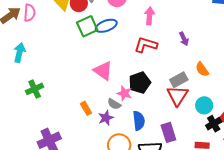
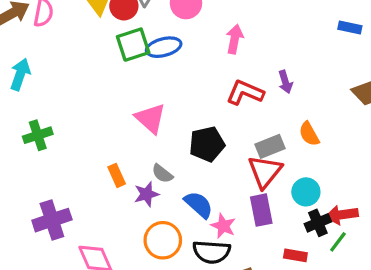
red L-shape: (146, 45) -> (245, 93), moved
pink star: (124, 93) -> (223, 226), moved
blue semicircle: (139, 121) -> (199, 205), turned -48
purple rectangle: (168, 132) -> (261, 210), moved

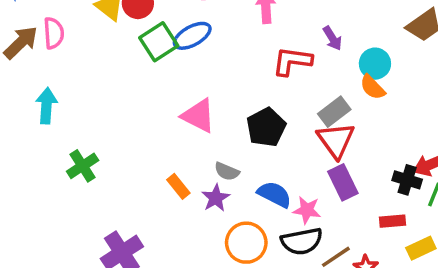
cyan circle: (306, 192) -> (375, 64), moved
black cross: (318, 223) -> (407, 180), turned -35

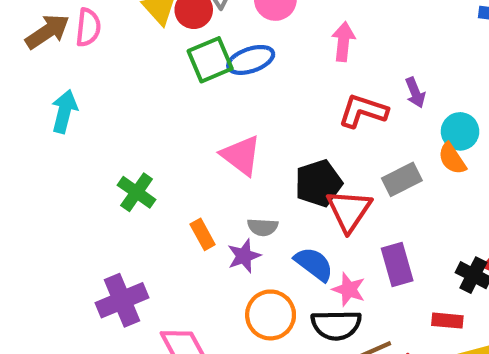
red triangle: (336, 140) -> (349, 211), moved
green cross: (83, 166) -> (137, 192), moved, turned -32
gray semicircle: (227, 171) -> (263, 227), turned -30

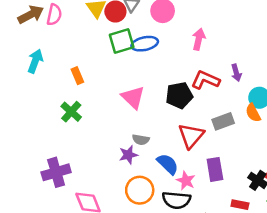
black pentagon: (318, 183) -> (179, 95), moved
orange rectangle: (203, 234) -> (77, 76), moved

